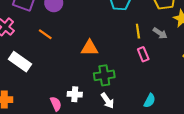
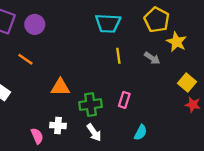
yellow line: (138, 31) -> (118, 56), moved
orange triangle: (90, 48) -> (60, 87), moved
pink rectangle: (143, 54) -> (124, 100), moved, turned 40

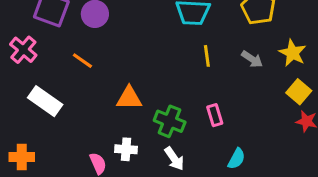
yellow star: (177, 42) -> (293, 53), moved
pink rectangle: (124, 100) -> (215, 115), turned -35
green cross: (91, 105) -> (170, 121), turned 30

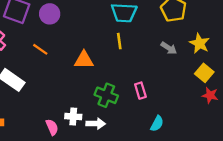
yellow line: (207, 56) -> (119, 41), moved
orange triangle: (129, 98) -> (84, 60), moved
white arrow: (174, 159) -> (96, 124), moved, turned -54

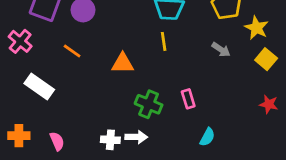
yellow star: (199, 43) -> (256, 28), moved
yellow square: (204, 73) -> (266, 59), moved
white cross: (73, 117) -> (110, 140), moved
pink semicircle: (52, 127) -> (57, 141), moved

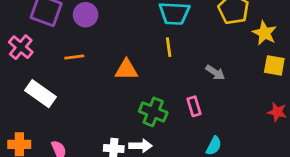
gray arrow: (221, 50) -> (215, 72), moved
orange line: (72, 51) -> (74, 57), turned -42
yellow square: (266, 59) -> (274, 65), turned -30

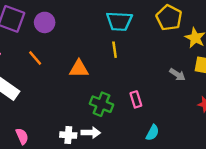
orange line: (74, 57) -> (35, 58), turned 56
gray arrow: (215, 72) -> (177, 75), moved

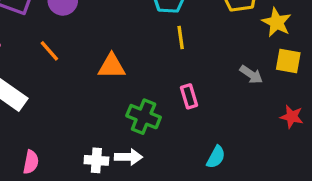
yellow line: (115, 50) -> (181, 37), moved
pink rectangle: (136, 99) -> (189, 96), moved
pink semicircle: (22, 136) -> (31, 162), turned 35

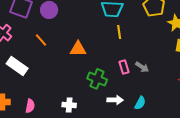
gray arrow: (251, 75) -> (142, 67), moved
white arrow: (128, 157) -> (115, 100), moved

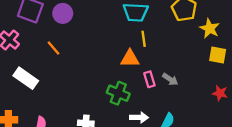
orange triangle: (78, 49) -> (130, 58), moved

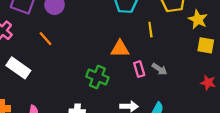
yellow line: (144, 39) -> (150, 30), moved
green cross: (118, 93) -> (97, 77), moved

